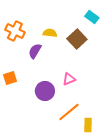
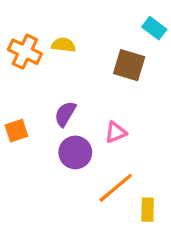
yellow semicircle: (50, 33) -> (64, 45), moved
brown square: (77, 39) -> (129, 65), turned -30
purple semicircle: (35, 51) -> (65, 114), moved

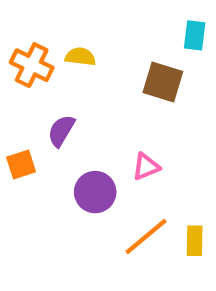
cyan rectangle: (154, 28) -> (195, 35), turned 60
purple semicircle: (65, 114) -> (61, 131), moved
yellow rectangle: (148, 210) -> (195, 241), moved

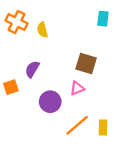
yellow semicircle: (80, 57) -> (42, 30), turned -112
orange cross: (32, 65) -> (17, 22), moved
brown square: (163, 82) -> (86, 64), moved

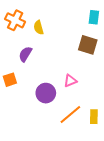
brown square: (86, 64) -> (88, 45), moved
purple semicircle: (32, 69) -> (25, 54), moved

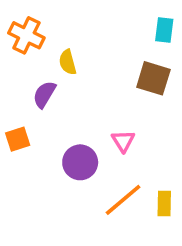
yellow semicircle: (39, 27) -> (68, 62), moved
pink triangle: (70, 81) -> (123, 141), turned -40

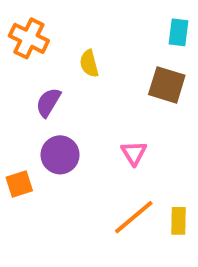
yellow semicircle: (68, 62) -> (89, 64), moved
orange square: (18, 139) -> (19, 184), moved
purple circle: (80, 162) -> (60, 155), moved

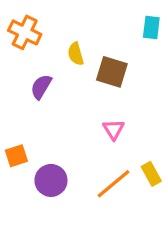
brown square: (167, 85) -> (112, 72), moved
purple circle: (60, 155) -> (51, 180), moved
yellow rectangle: (179, 221) -> (151, 174), moved, turned -30

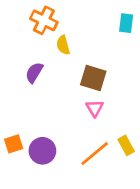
orange cross: (25, 32) -> (44, 20), moved
brown square: (112, 72) -> (93, 78), moved
orange square: (16, 156) -> (14, 144), moved

